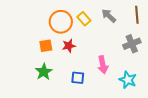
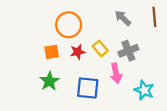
yellow rectangle: (84, 19) -> (100, 48), moved
gray cross: (132, 44) -> (128, 51), moved
blue square: (78, 78) -> (88, 88), size x1.5

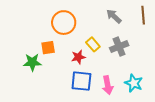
red star: (78, 52) -> (78, 57), moved
pink arrow: (116, 73) -> (108, 85), moved
green star: (49, 81) -> (32, 62), moved, turned 30

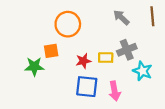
yellow rectangle: (93, 44) -> (106, 58), moved, turned -48
cyan star: (134, 83) -> (142, 71), moved

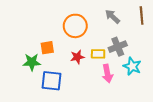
orange circle: (68, 24) -> (75, 26), moved
blue square: (87, 87) -> (51, 81), moved
pink arrow: (115, 91) -> (107, 74), moved

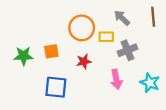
yellow rectangle: (98, 54) -> (106, 37), moved
green star: (32, 62) -> (23, 56), moved
cyan star: (132, 66) -> (150, 83), moved

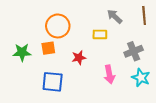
orange circle: (82, 28) -> (58, 26), moved
gray cross: (128, 50) -> (134, 51), moved

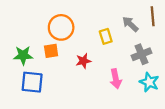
gray arrow: (115, 17) -> (130, 24), moved
yellow rectangle: (100, 34) -> (106, 36), turned 72
blue square: (53, 82) -> (32, 82), moved

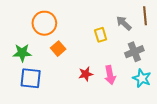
orange circle: (61, 27) -> (44, 23), moved
orange square: (51, 51) -> (58, 49), moved, turned -32
red star: (83, 61) -> (86, 74), moved

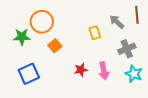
green star: (22, 53) -> (22, 37), moved
blue square: (31, 78) -> (29, 74), turned -30

